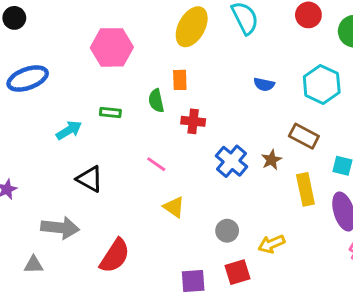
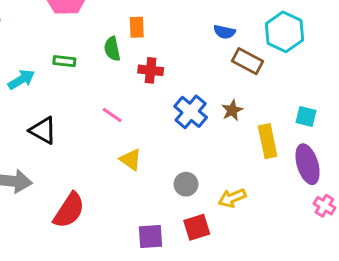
brown rectangle: (304, 136) -> (248, 61), moved

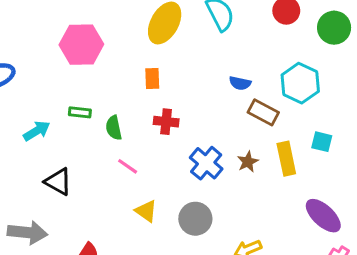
green semicircle: (112, 49) -> (114, 128), moved
cyan square: (306, 116) -> (322, 142), moved
yellow rectangle: (268, 141) -> (286, 159), moved
purple ellipse: (308, 164) -> (323, 216), turned -30
gray circle: (186, 184) -> (195, 219), moved, size x1.4

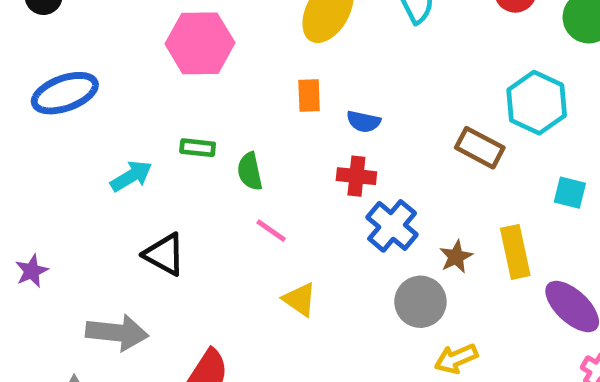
blue semicircle: (240, 83) -> (364, 122), moved
red cross: (166, 122) -> (356, 176), moved
yellow rectangle: (286, 159) -> (515, 252), moved
brown star: (248, 162) -> (456, 257), moved
gray circle: (195, 219) -> (420, 302), moved

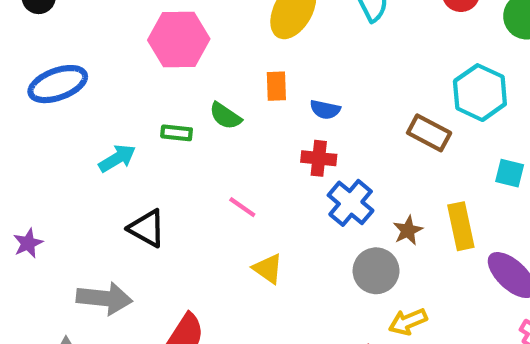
green semicircle: (250, 171) -> (225, 116), moved, turned -44

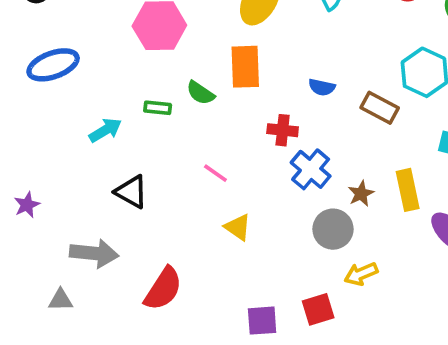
orange rectangle: (276, 86) -> (245, 67), size x1.6
blue semicircle: (325, 110) -> (322, 87), moved

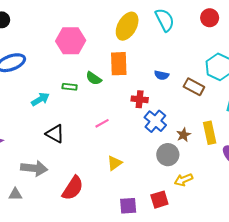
pink line: (215, 173) -> (102, 123), turned -64
yellow triangle: (238, 227) -> (115, 163), moved, turned 49

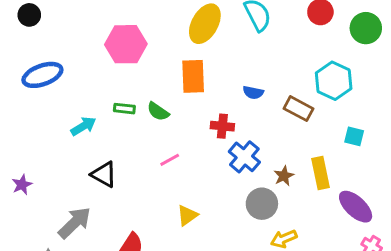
green semicircle: (94, 78) -> (158, 111), moved
gray arrow: (34, 168) -> (75, 223), turned -50

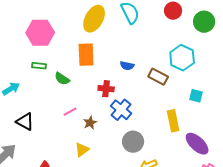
green rectangle: (124, 109) -> (39, 66), moved
brown star: (284, 176) -> (90, 123), moved

